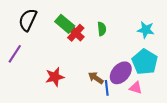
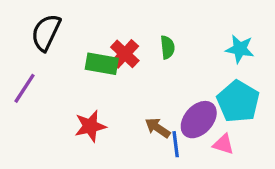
green rectangle: (65, 24) -> (102, 64), moved, turned -30

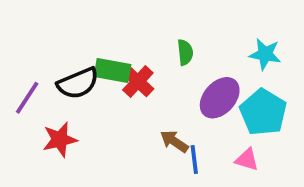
black semicircle: (46, 32) -> (78, 83), moved, turned -138
red cross: (125, 54) -> (138, 81), moved
purple ellipse: (199, 120) -> (220, 98), moved
red star: (90, 126) -> (60, 140), moved

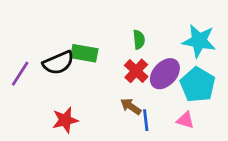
cyan star: (265, 54) -> (199, 41), size x1.4
red cross: (138, 81) -> (136, 71), moved
red star: (60, 140) -> (65, 120), moved

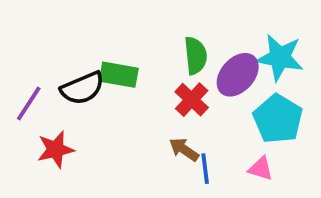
green semicircle: (139, 40) -> (195, 56), size x1.4
purple ellipse: (165, 74) -> (238, 75), moved
red star: (65, 120) -> (56, 149), moved

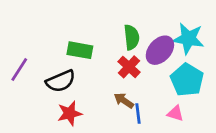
black semicircle: (82, 88) -> (61, 81), moved
red star: (56, 149) -> (70, 113), moved

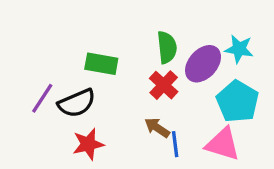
cyan star: (188, 39) -> (239, 49), size x0.7
purple line: (19, 70) -> (42, 98), moved
pink triangle: (175, 113) -> (223, 144), size x1.6

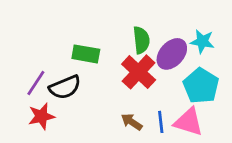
red cross: (164, 85) -> (139, 72), size x1.4
brown arrow: (157, 128) -> (132, 122), moved
red star: (88, 144) -> (41, 116), moved
blue line: (175, 144) -> (161, 122), moved

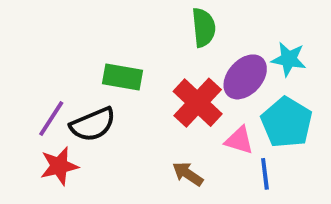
green semicircle: (141, 40) -> (204, 27), moved
blue line: (161, 122) -> (265, 174), moved
pink triangle: (188, 122) -> (239, 140), moved, size x0.7

